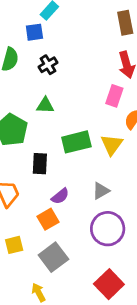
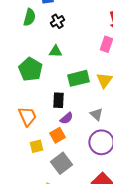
black rectangle: (40, 164) -> (58, 100), moved
gray triangle: (101, 191) -> (96, 114), turned -48
yellow square: (14, 245) -> (36, 146), moved

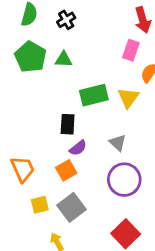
green pentagon: (30, 69) -> (31, 57), moved
orange trapezoid: (27, 116) -> (23, 169), moved
yellow square: (36, 146) -> (40, 205), moved

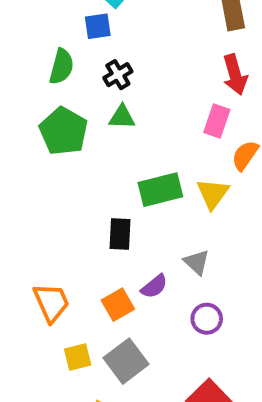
green triangle: (64, 59) -> (122, 117), moved
purple semicircle: (78, 148) -> (154, 286), moved
purple circle: (124, 180) -> (207, 319), size x0.6

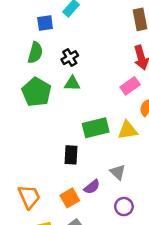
blue square: (98, 26) -> (45, 23), moved
pink rectangle: (217, 121) -> (130, 86), turned 36
yellow triangle: (213, 194) -> (128, 130), turned 45

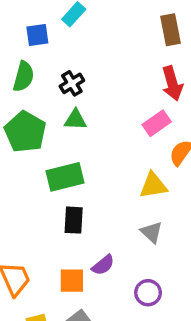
green rectangle: (96, 128) -> (65, 177), moved
gray triangle: (118, 172) -> (151, 232), moved
orange square: (70, 198) -> (72, 281), turned 30

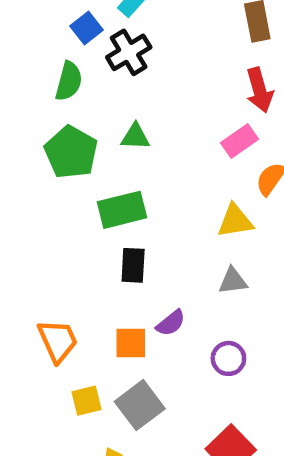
blue square: (37, 35) -> (87, 28), turned -30
black cross: (72, 83) -> (129, 52), moved, size x1.4
gray triangle: (151, 232) -> (233, 281), turned -50

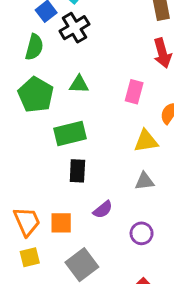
pink rectangle: (240, 141) -> (134, 92), moved, turned -40
orange square: (131, 343) -> (61, 223), moved
yellow square: (87, 401) -> (30, 257), moved

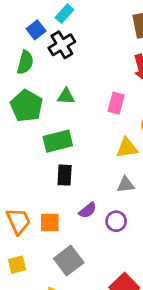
purple circle: (142, 233) -> (116, 221), moved
yellow square: (30, 257) -> (17, 265), moved

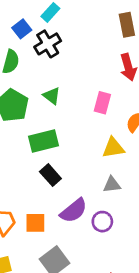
green triangle: (66, 96) -> (52, 96), turned 36
black rectangle: (65, 175) -> (50, 175), turned -45
purple semicircle: (88, 210) -> (74, 211), size x1.5

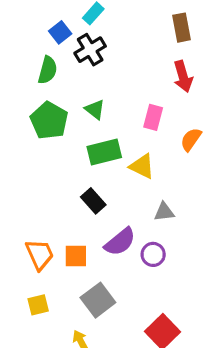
green rectangle: (44, 141) -> (104, 152), moved
yellow triangle: (113, 148) -> (142, 166), moved, turned 35

